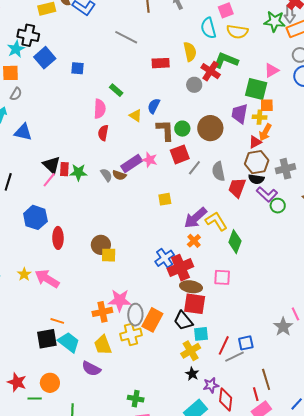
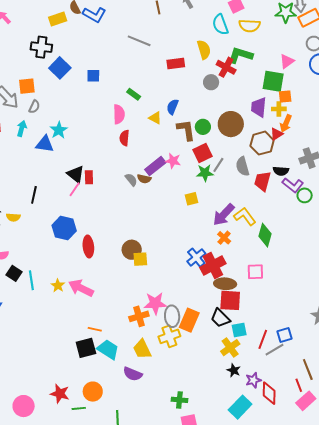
cyan star: (16, 49) -> (59, 130), moved
brown hexagon: (257, 162) -> (262, 143), moved
green star: (78, 172) -> (205, 173), moved

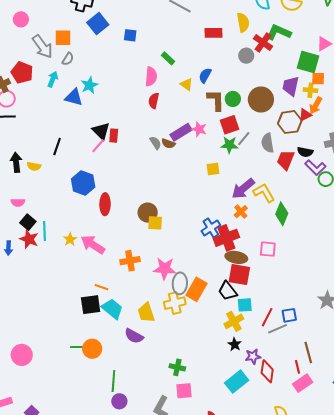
orange cross: (139, 316) -> (130, 261), moved
red star: (60, 394) -> (29, 239), moved
green line: (79, 408) -> (77, 347), moved

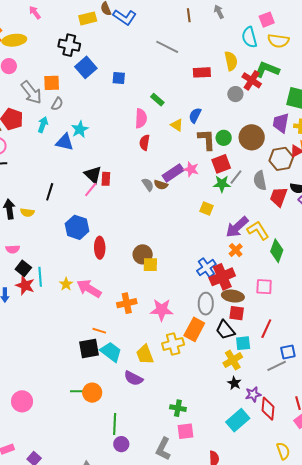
yellow square: (213, 169) -> (206, 209), turned 32
red square: (239, 275) -> (237, 313), size x0.7
gray ellipse: (180, 283) -> (206, 304), moved
red line: (267, 317) -> (266, 329), moved

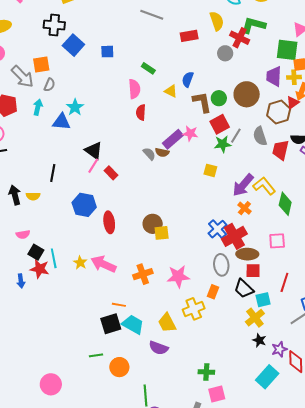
red rectangle: (106, 179) -> (111, 173), moved, turned -40
orange rectangle: (194, 329) -> (213, 292), size x0.6
green line: (77, 391) -> (96, 355), moved

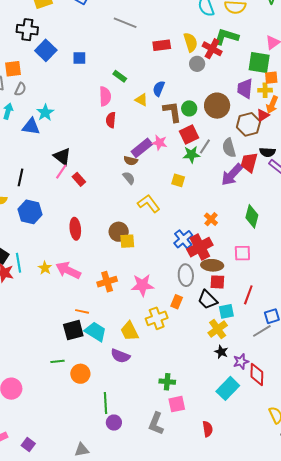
yellow semicircle: (217, 21) -> (191, 42), moved
gray semicircle: (149, 154) -> (129, 178), moved
purple arrow: (243, 185) -> (232, 175), moved
yellow L-shape: (264, 186) -> (149, 204), moved
blue hexagon: (84, 205) -> (30, 212), moved

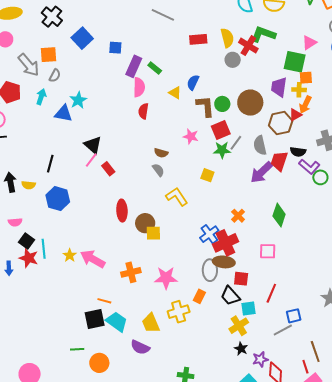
black cross: (27, 30) -> (52, 17), moved, turned 30
purple rectangle: (142, 148) -> (134, 66), moved, turned -30
red ellipse: (75, 229) -> (122, 211), moved
brown ellipse: (212, 265) -> (224, 262), moved

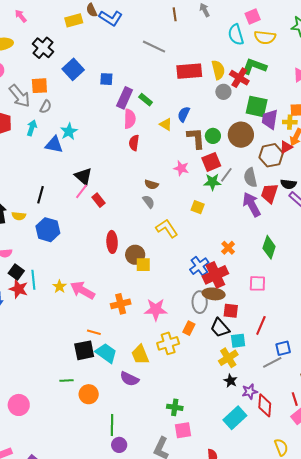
red rectangle: (198, 39) -> (189, 71), size x1.4
green square: (295, 62) -> (257, 106), moved
purple arrow: (261, 172) -> (252, 205), turned 105

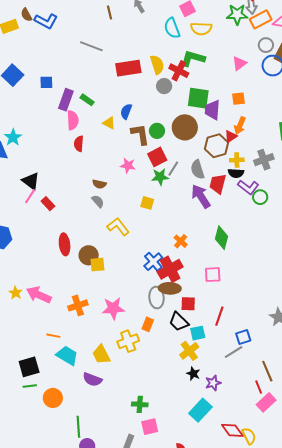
yellow cross: (290, 122) -> (237, 160), moved
black square: (84, 350) -> (29, 367), moved
red diamond: (265, 405) -> (232, 430), moved, turned -35

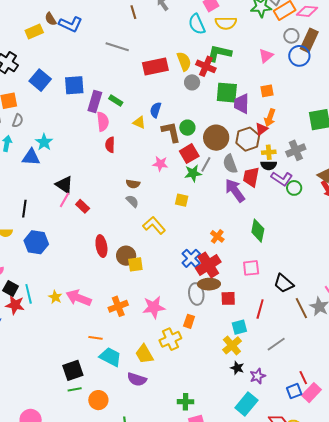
blue square: (46, 82) -> (74, 85), size x1.5
brown circle: (185, 127) -> (216, 138), moved
black trapezoid: (179, 322) -> (284, 283), moved
blue square: (243, 337) -> (294, 391), moved
brown line: (267, 371) -> (301, 308), moved

